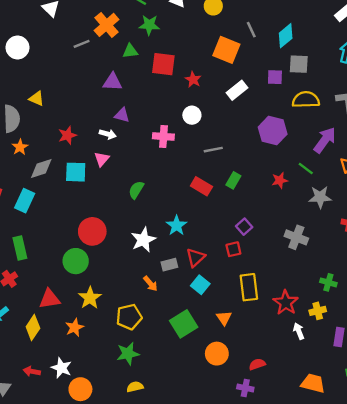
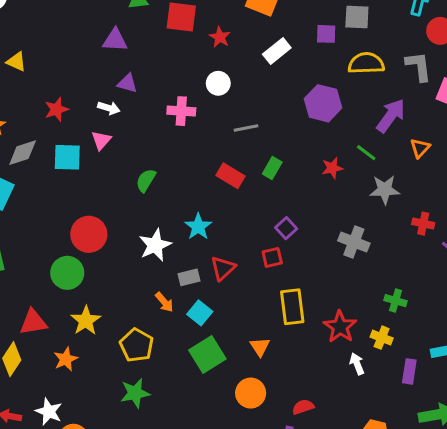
cyan square: (200, 285) -> (200, 313), moved
yellow cross: (318, 311) -> (382, 338), turned 35
yellow pentagon: (129, 317) -> (137, 345), turned -30

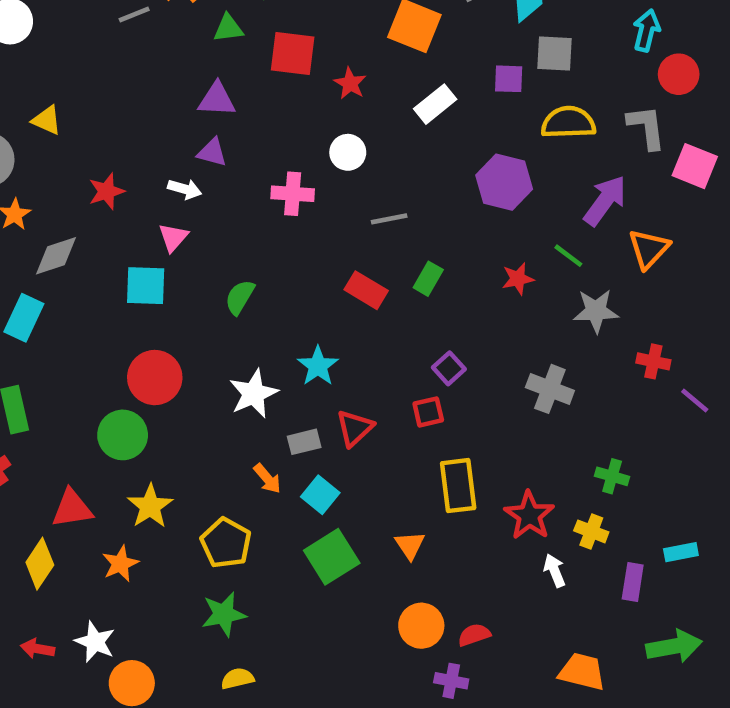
purple triangle: (115, 40) -> (217, 99), moved
orange triangle: (420, 148) -> (649, 249), size x1.4
cyan square: (67, 157) -> (146, 286), moved
orange circle: (251, 393) -> (421, 626), moved

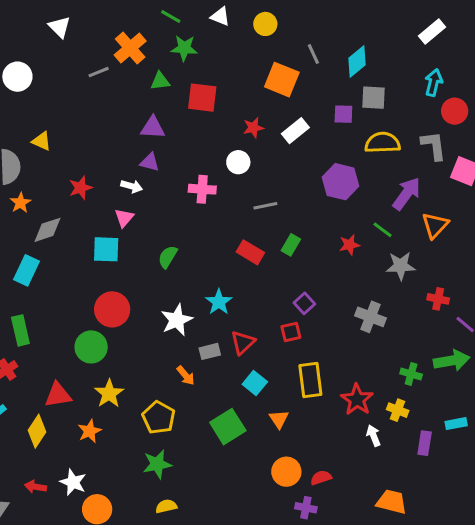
red star: (350, 83) -> (253, 128), moved, turned 30
cyan square: (320, 495) -> (255, 383), moved
green arrow: (674, 646) -> (452, 360), moved

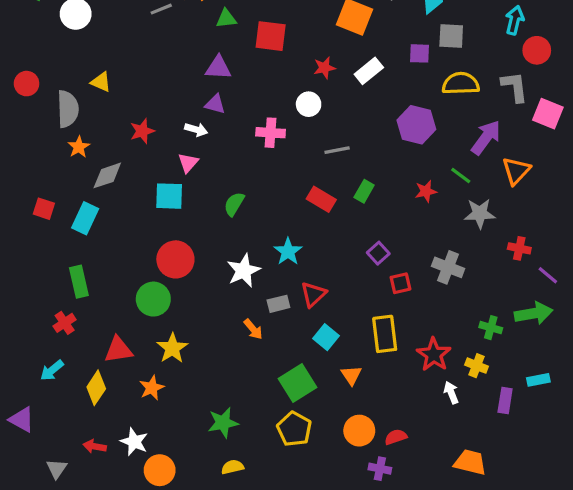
red square: (291, 332) -> (400, 283), moved
yellow pentagon: (159, 418) -> (294, 429), moved

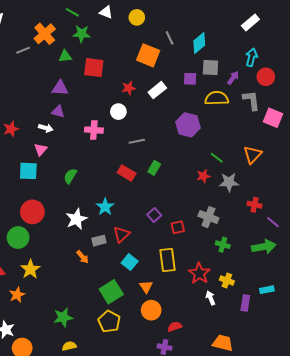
purple arrow: (486, 137) -> (233, 78), moved, size x0.6
red star: (426, 191) -> (203, 176), moved
purple square: (378, 253) -> (154, 215), moved
green cross: (491, 328) -> (223, 245), moved
orange circle: (359, 431) -> (151, 310), moved

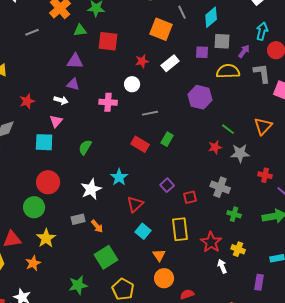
gray line: (23, 50) -> (32, 32), moved
gray rectangle: (99, 241) -> (78, 219), moved
green square: (111, 292) -> (106, 257), moved
purple rectangle: (245, 303) -> (259, 282), moved

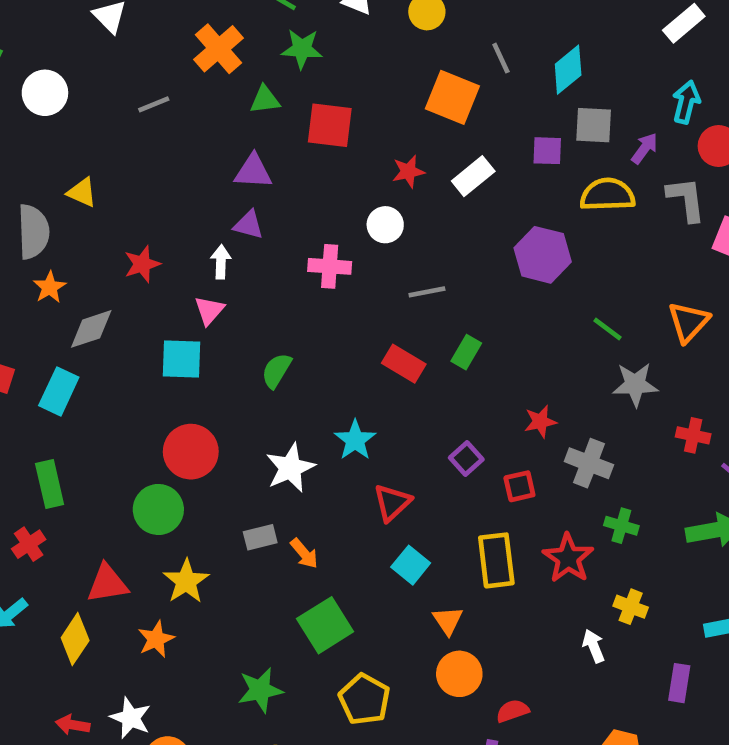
white arrow: (61, 100) -> (221, 262), turned -104
red star: (215, 147) -> (540, 422), moved
red star: (211, 242) -> (568, 558), moved

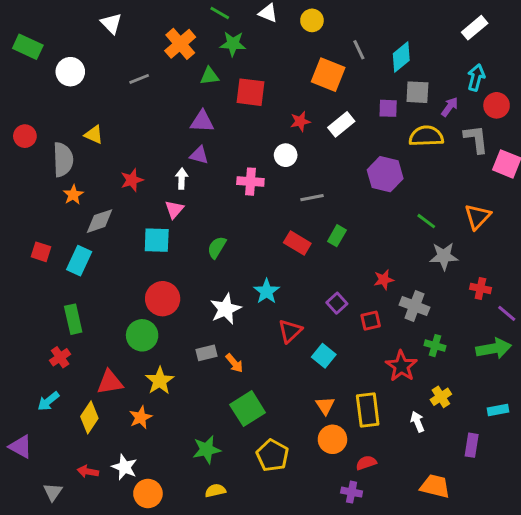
yellow rectangle: (496, 560) -> (368, 410), moved
cyan square: (411, 565) -> (324, 356), moved
yellow cross: (631, 607) -> (441, 397), turned 36

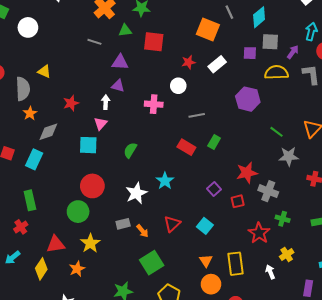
gray line: (139, 79) -> (94, 42), moved, turned 40
red star: (384, 280) -> (247, 173), size x1.5
red triangle: (290, 331) -> (172, 224), moved

